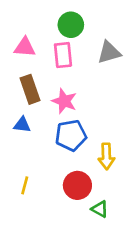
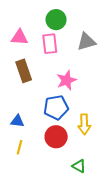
pink star: (64, 101) -> (67, 80), moved, turned 30
blue triangle: (22, 125) -> (17, 121), moved
red circle: (77, 185) -> (56, 137), moved

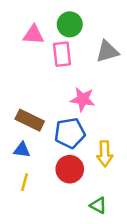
pink triangle: (19, 37) -> (34, 35), moved
brown rectangle: (24, 71) -> (30, 120), moved, turned -45
pink star: (67, 80) -> (83, 99), turned 30

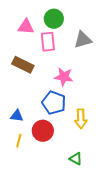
brown rectangle: (30, 120) -> (23, 65), moved
blue pentagon: (70, 133) -> (54, 103), turned 30
red circle: (70, 169) -> (43, 131), moved

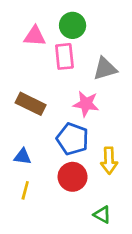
gray triangle: (83, 40) -> (105, 69), moved
brown rectangle: (23, 65) -> (31, 104), moved
red circle: (43, 131) -> (73, 177), moved

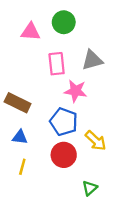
pink rectangle: (64, 56) -> (57, 64), moved
brown rectangle: (31, 104) -> (18, 103), moved
yellow arrow: (109, 161) -> (96, 141), turned -45
green triangle: (102, 215) -> (90, 188), turned 49

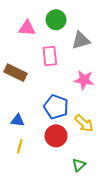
gray triangle: (92, 60) -> (81, 40), moved
pink star: (76, 91) -> (84, 80), moved
brown rectangle: (18, 103) -> (16, 73), moved

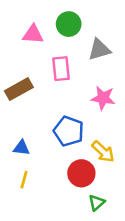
brown rectangle: (16, 73) -> (19, 89), turned -55
red circle: (56, 136) -> (81, 173), moved

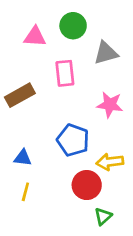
yellow arrow: (103, 152) -> (110, 162), turned 130

